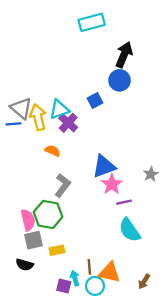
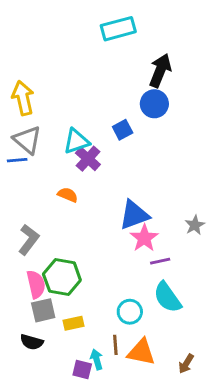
yellow arrow: (38, 117) -> (23, 98), moved
gray L-shape: (63, 185) -> (29, 240), moved
cyan circle: (95, 286) -> (130, 312), moved

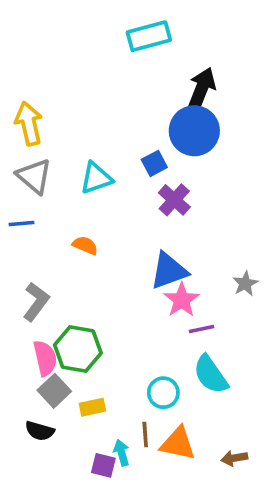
blue circle: (154, 104) -> (194, 131), size x1.4
purple cross: (88, 159) -> (174, 200), moved
blue line: (17, 160) -> (22, 224), moved
gray square: (43, 310) -> (54, 391), turned -30
brown arrow: (186, 364) -> (234, 458), turned 48

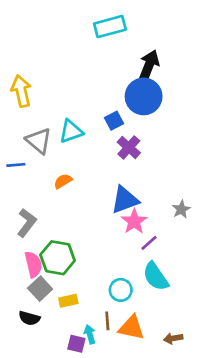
gray triangle: (34, 176) -> (39, 141), moved
orange semicircle: (85, 245) -> (63, 181), turned -54
purple line: (202, 329) -> (149, 243), turned -30

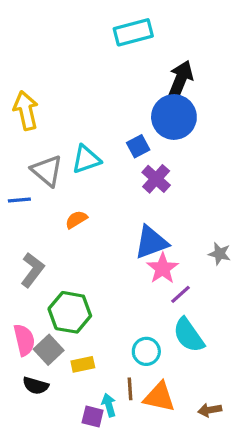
gray star: (181, 209) -> (220, 254), turned -30
pink semicircle: (33, 264) -> (24, 340), moved

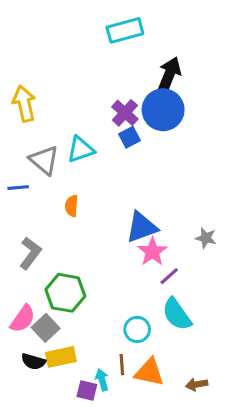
purple cross: (156, 179) -> (125, 113), moved
orange semicircle: (76, 220) -> (72, 206), turned -55
pink semicircle: (24, 340) -> (23, 319), turned 48
yellow rectangle: (83, 364) -> (61, 357), moved, size x1.4

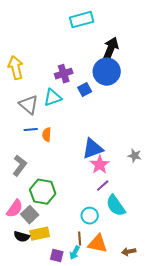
purple cross: (125, 113) -> (64, 74), moved, turned 30
blue line: (18, 188) -> (31, 130), moved
purple line: (169, 276) -> (103, 186), moved
cyan arrow: (102, 380) -> (75, 253), moved, turned -136

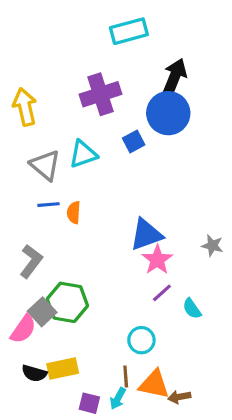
purple cross: (64, 74) -> (100, 94), moved, size x1.4
cyan semicircle: (116, 206) -> (192, 309), moved, size x0.6
gray square: (30, 215) -> (42, 312), moved
brown arrow: (129, 252) -> (179, 397), moved

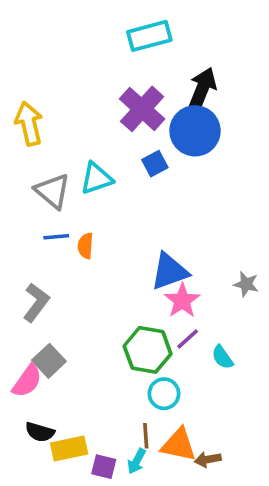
purple cross: (100, 94) -> (142, 109), moved, turned -30
green hexagon: (67, 302) -> (148, 350), moved
yellow rectangle: (63, 369) -> (69, 448), moved

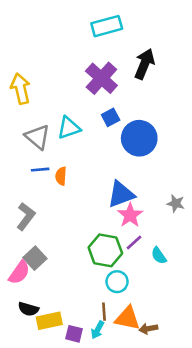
blue circle: (195, 131) -> (139, 138), moved

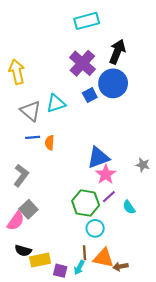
blue circle: (139, 138) -> (113, 83), moved

